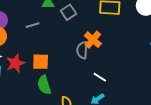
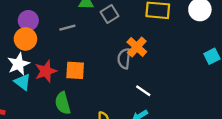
green semicircle: (44, 85) -> (63, 103), moved

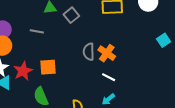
gray line: (67, 28) -> (37, 31), turned 32
orange cross: (137, 47) -> (107, 53), moved

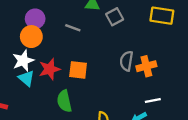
orange cross: (107, 53) -> (146, 66), turned 30
white line: (109, 77) -> (153, 100), moved, turned -48

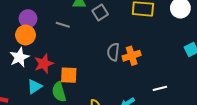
orange square: (78, 70) -> (69, 75), moved
cyan triangle: (26, 78) -> (34, 87), moved, turned 49
white line: (153, 100) -> (160, 88), moved

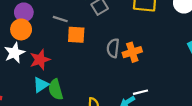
orange square: (69, 75) -> (76, 35), moved
cyan triangle: (34, 87) -> (41, 85), moved
white line: (160, 88) -> (140, 92), moved

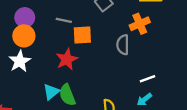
orange cross: (132, 52) -> (140, 24), moved
red star: (40, 60) -> (67, 59), moved
white line: (140, 92) -> (147, 79), moved

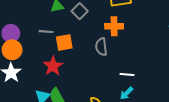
orange cross: (140, 24) -> (114, 26), turned 30
white line: (147, 79) -> (127, 74), turned 32

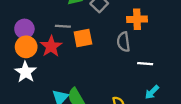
red star: (53, 66) -> (51, 46), moved
white line: (127, 74) -> (145, 64), moved

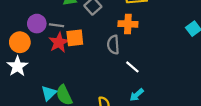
purple circle: (24, 29) -> (37, 24), moved
red star: (51, 46) -> (59, 42), moved
white line: (145, 64) -> (132, 67), turned 32

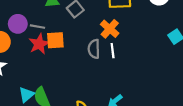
orange cross: (128, 24) -> (110, 29), turned 36
white line: (132, 67) -> (113, 51), moved, turned 40

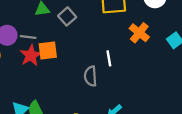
orange cross: (110, 29) -> (139, 33), moved
gray semicircle: (94, 49) -> (91, 76), moved

